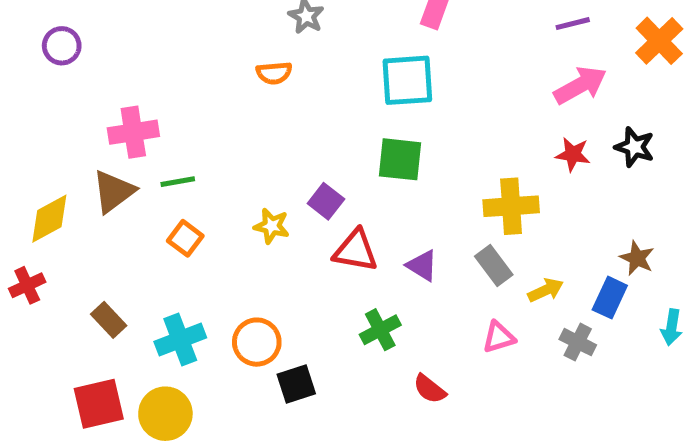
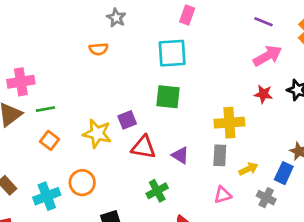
purple line: (573, 24) -> (263, 22), turned 36
purple square: (326, 201) -> (127, 120), turned 30
yellow star: (272, 226) -> (97, 134), size x1.5
gray rectangle: (494, 266) -> (220, 155), turned 40
orange circle: (257, 342) -> (82, 183), moved

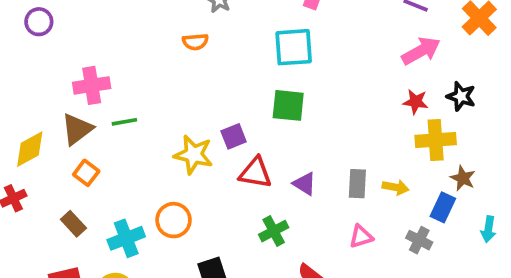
yellow cross: (229, 123) -> (436, 140), moved
orange square: (49, 140) -> (86, 173), moved
yellow arrow: (248, 169) -> (396, 187), moved, turned 36

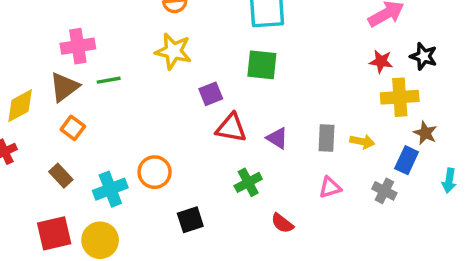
yellow star: (194, 155) -> (173, 51), moved

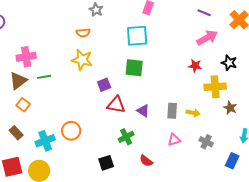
red star: (381, 61) -> (195, 66), moved
blue rectangle: (407, 160) -> (232, 161), moved
black square: (190, 220) -> (106, 163), moved

